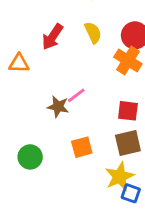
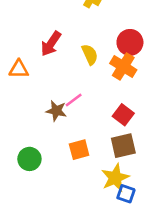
yellow semicircle: (93, 33) -> (90, 54), moved
red square: (128, 111) -> (123, 115), turned 30

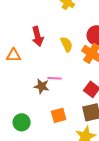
red arrow: (51, 44) -> (38, 36), turned -48
pink line: (74, 100) -> (55, 78), turned 40

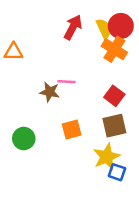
red arrow: (38, 36) -> (73, 27), moved, turned -138
yellow semicircle: (67, 44) -> (104, 29), moved

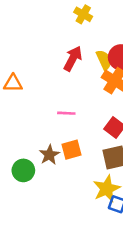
brown star: (50, 92) -> (49, 155), moved, turned 30
orange square: (72, 129) -> (72, 150), moved

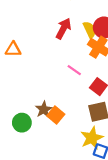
pink line: (66, 113) -> (74, 70), moved, turned 32
orange square: (72, 150) -> (56, 115), moved, turned -35

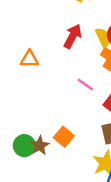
orange triangle: (13, 49) -> (29, 59), moved
brown star: (44, 110) -> (40, 146), moved

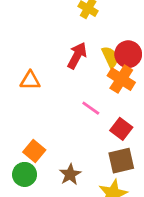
orange square: (64, 137) -> (34, 151), moved
brown star: (40, 146) -> (70, 174), moved

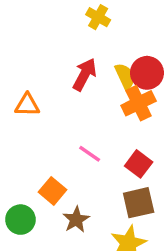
orange cross: (121, 79) -> (139, 103), turned 32
pink line: (91, 108) -> (90, 154), moved
orange square: (34, 151) -> (53, 191), moved

